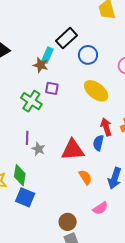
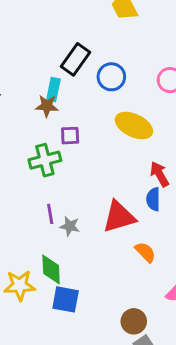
green cross: (31, 101) -> (45, 160), turned -35

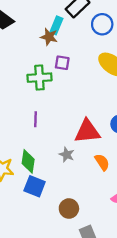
gray star: (70, 226) -> (67, 155), moved
brown circle: (134, 321) -> (69, 209), moved

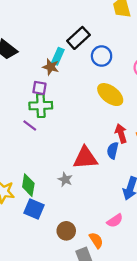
purple square: (62, 63) -> (39, 88), moved
purple line: (36, 119) -> (30, 125), moved, turned -56
orange semicircle: (102, 162) -> (96, 240), moved

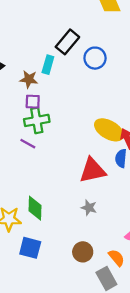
brown star: (51, 67) -> (29, 79), moved
yellow ellipse: (110, 95) -> (109, 130), moved
gray star: (65, 179) -> (89, 208), moved
blue square: (34, 209) -> (30, 248), moved

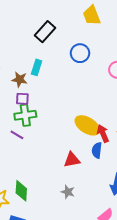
black rectangle: (67, 42) -> (45, 32), moved
blue circle: (95, 58) -> (80, 53), moved
red triangle: (92, 170) -> (72, 160), size x0.7

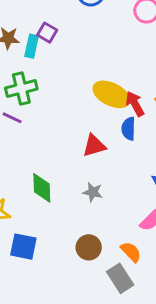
cyan rectangle: (37, 67) -> (32, 46), moved
purple square: (22, 99) -> (47, 33), moved, turned 32
green diamond: (21, 191) -> (42, 188), moved

